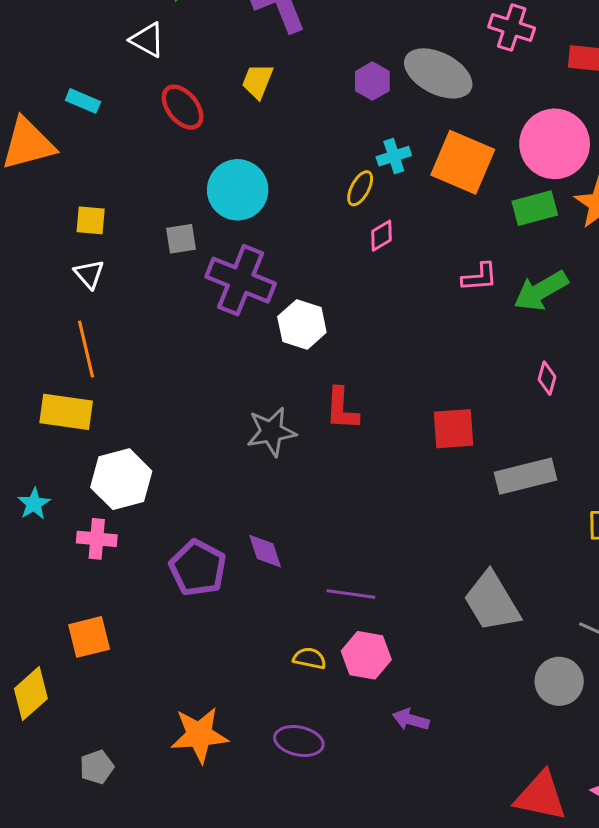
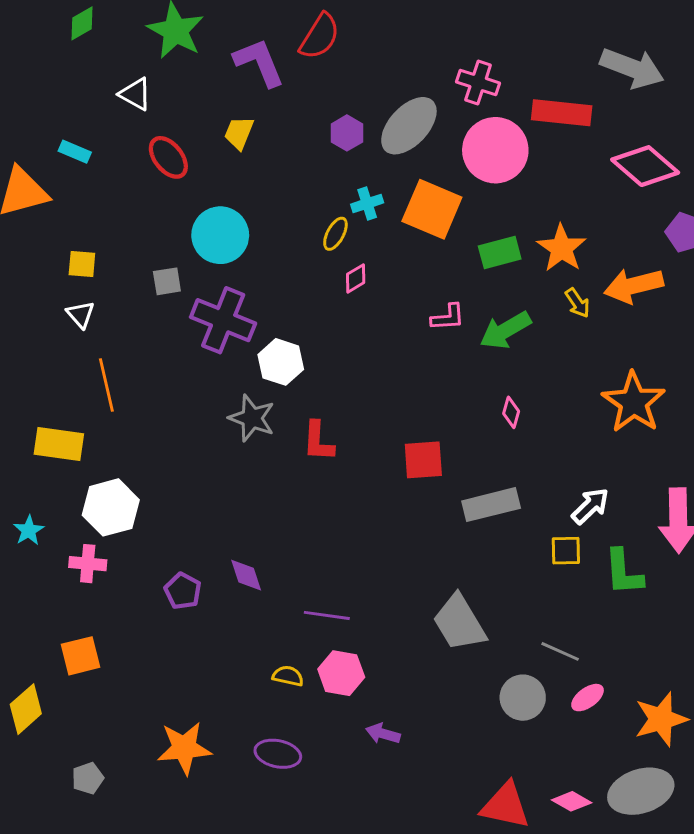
gray ellipse: (438, 73) -> (409, 126), turned -74
pink circle: (555, 144) -> (495, 150), moved
orange line: (86, 349) -> (106, 385), moved
gray star: (271, 432) -> (252, 418), moved, turned 30
purple pentagon: (198, 568) -> (183, 591), size x0.7

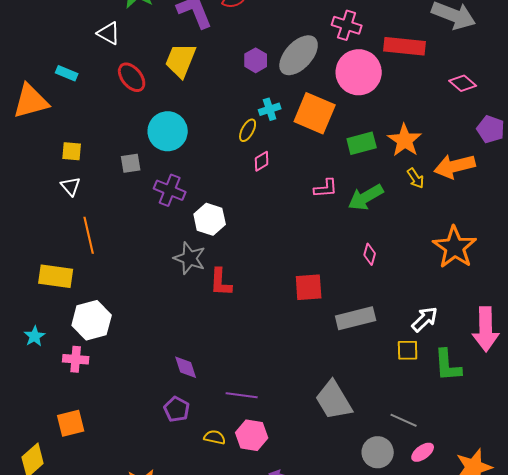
yellow trapezoid: (239, 133) -> (181, 60), size x1.5
pink diamond: (645, 166) -> (463, 83), size x0.6
purple cross: (223, 320) -> (170, 190), size x0.7
red L-shape: (318, 441) -> (221, 282), moved
purple pentagon: (183, 591) -> (177, 409), moved

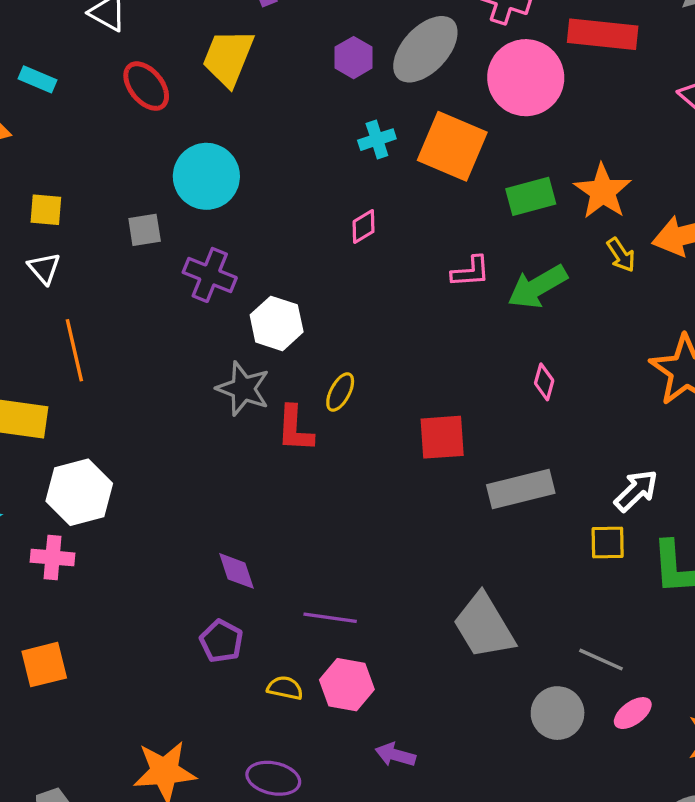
yellow ellipse: (248, 130) -> (340, 392), moved

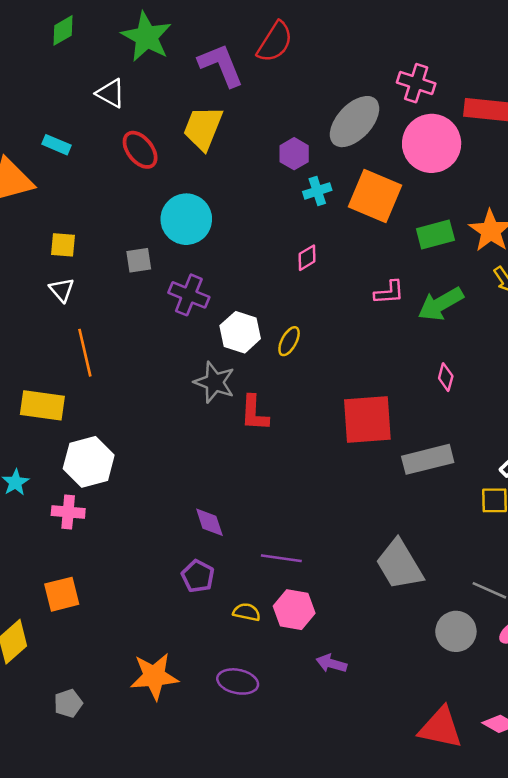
purple hexagon: (354, 58) -> (294, 154), moved
yellow ellipse: (340, 392) -> (289, 341), moved
red square: (442, 437) -> (367, 419), size x1.4

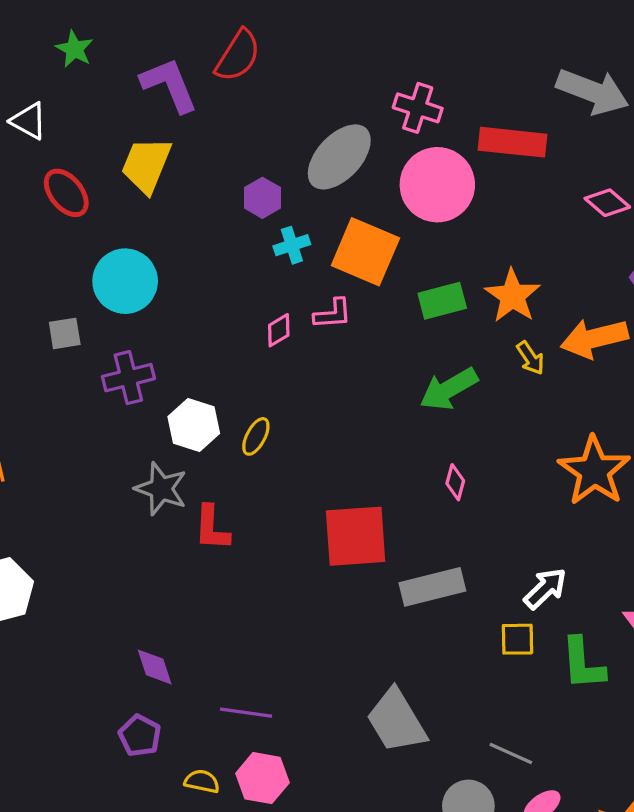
green star: (146, 37) -> (74, 49), size x0.6
pink L-shape: (389, 292) -> (333, 314), moved
purple cross: (189, 295) -> (128, 378), turned -36

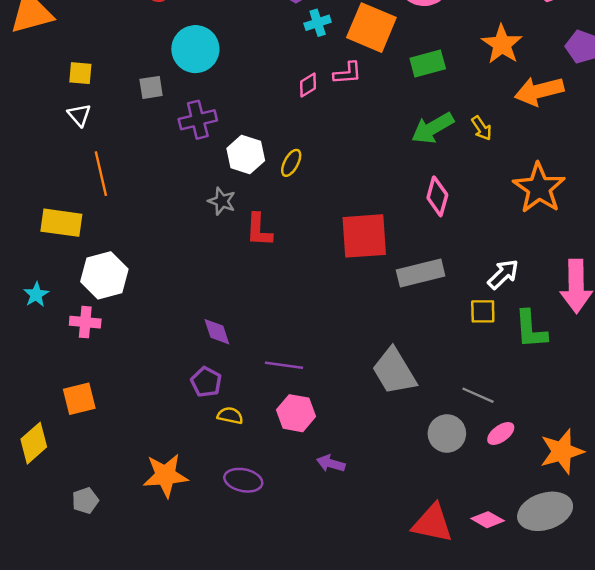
orange star: (513, 296) -> (502, 44), moved
yellow arrow: (530, 358) -> (482, 128), moved
pink diamond: (455, 482) -> (437, 196), size x1.5
gray star: (161, 489) -> (222, 201), size x0.7
yellow semicircle: (202, 781) -> (230, 416), moved

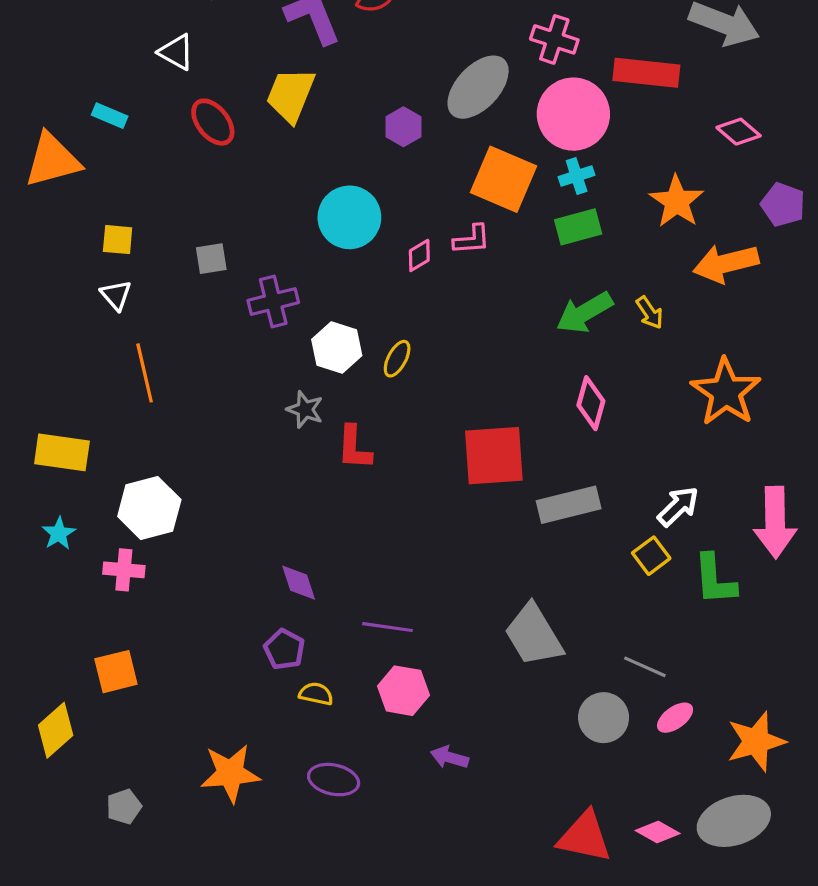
cyan cross: (318, 23) -> (577, 176), moved
cyan circle: (195, 49) -> (349, 217), moved
yellow rectangle: (61, 223) -> (62, 452), moved
yellow square: (483, 311) -> (651, 556), turned -36

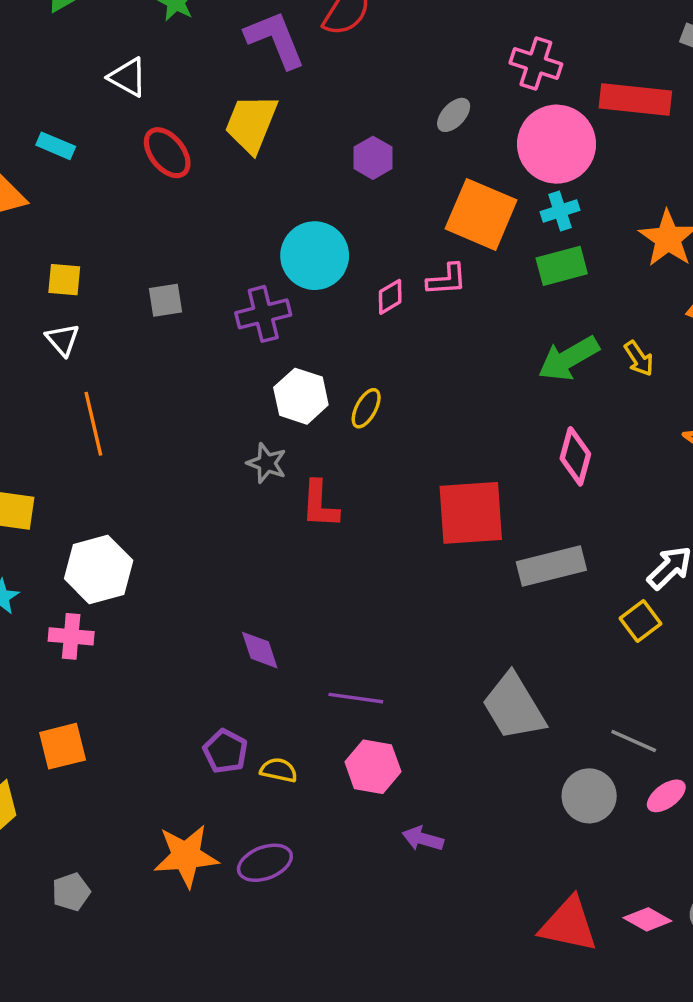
gray ellipse: (478, 87) -> (454, 115), size x0.5
purple cross: (273, 301) -> (263, 314), moved
purple pentagon: (284, 649) -> (225, 751), moved
purple ellipse: (334, 780) -> (265, 863), moved, turned -33

